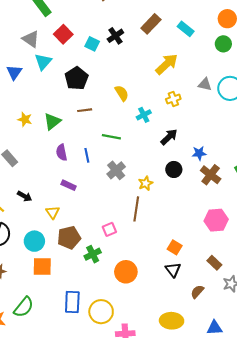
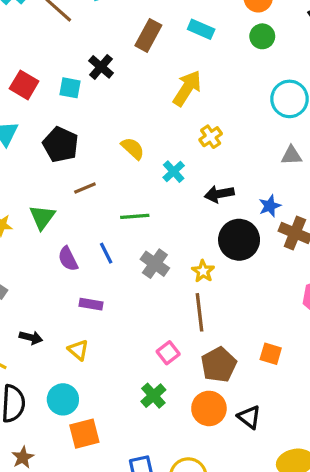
gray triangle: (205, 84) -> (291, 156), moved
black arrow: (169, 137) -> (219, 194), turned -132
black circle: (174, 169) -> (239, 240), size x1.6
brown pentagon: (69, 238) -> (219, 365), moved
black triangle: (173, 270) -> (249, 417), moved

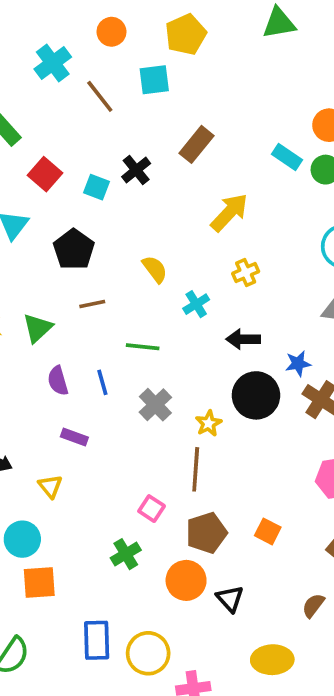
cyan rectangle: (201, 29) -> (287, 157), moved
pink square: (168, 353) -> (152, 509), turned -30

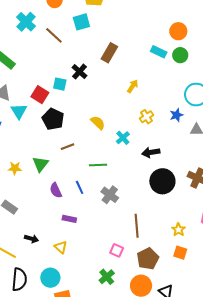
red square: (45, 174) -> (40, 95), moved
yellow arrow: (229, 212) -> (133, 86), size x0.6
blue star: (298, 364) -> (177, 115), moved
yellow star: (209, 423) -> (178, 230), moved

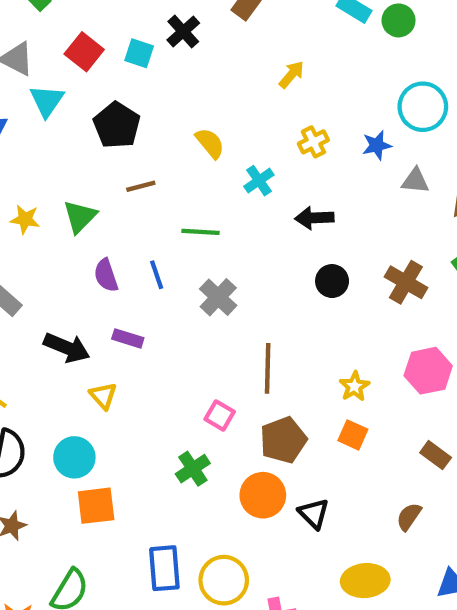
red square: (40, 95) -> (84, 52), moved
black circle: (162, 181) -> (332, 281), size x0.6
black arrow: (31, 239) -> (67, 348), moved, size x1.5

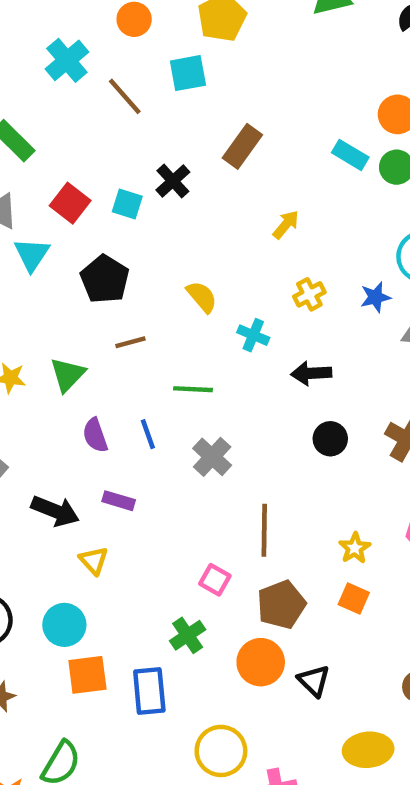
cyan cross: (259, 181) -> (253, 335), turned -32
blue rectangle: (164, 568) -> (149, 691), moved

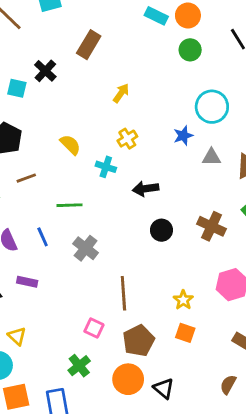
cyan rectangle: (350, 155) -> (156, 16), moved
yellow cross: (309, 294) -> (127, 139), moved
yellow triangle: (94, 561) -> (17, 336), moved

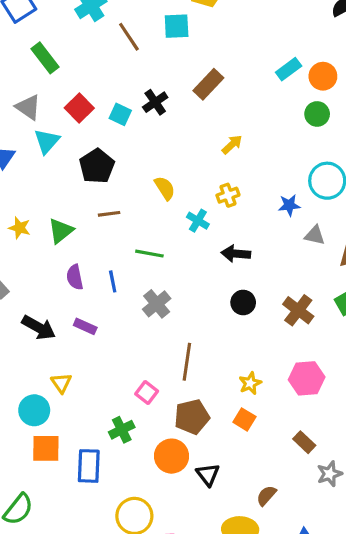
cyan rectangle: (156, 16) -> (289, 69), turned -75
brown semicircle: (228, 385) -> (266, 496), moved

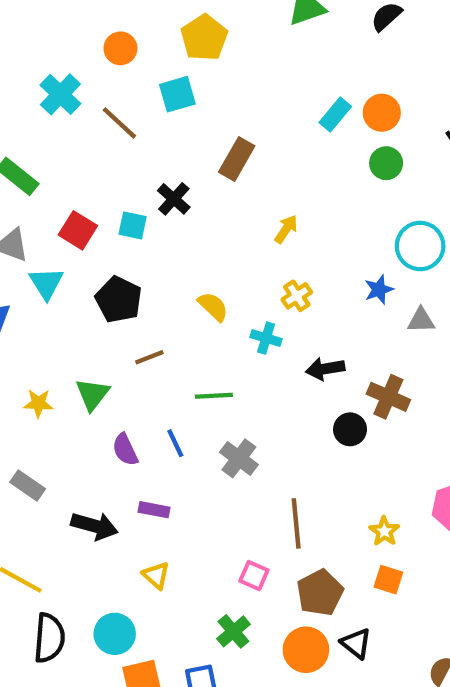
brown cross: (298, 310) -> (388, 397), moved
yellow triangle: (61, 383) -> (156, 575), moved
black triangle: (208, 475) -> (356, 643), moved

